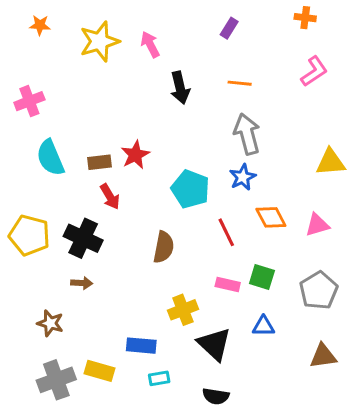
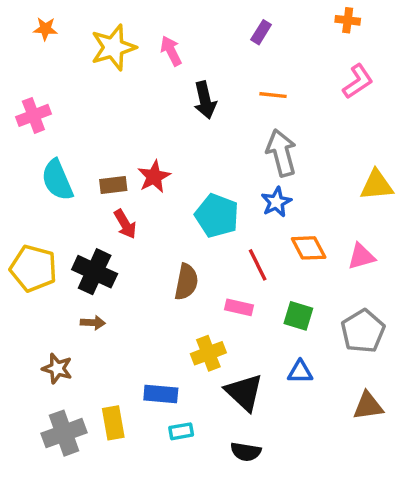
pink rectangle: (228, 284) -> (239, 307), moved
yellow rectangle: (100, 371) -> (113, 423), turned 64

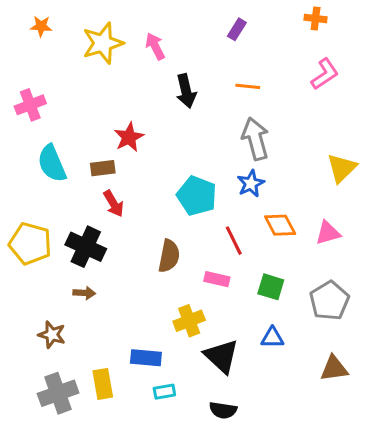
red star: (154, 177) -> (129, 137), moved
yellow triangle: (377, 185) -> (342, 168), turned -40

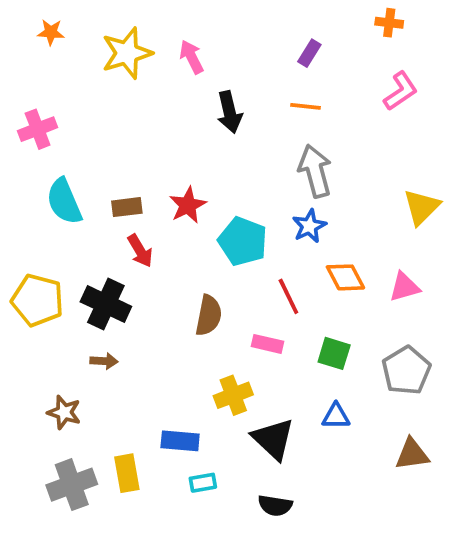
purple rectangle: (237, 29) -> (309, 53), moved
red star: (129, 137) -> (188, 205), moved

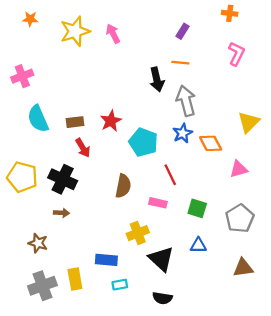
pink L-shape: (401, 91) -> (236, 54), turned -30
black arrow: (230, 112) -> (157, 79), moved
orange diamond: (345, 277) -> (211, 143), moved

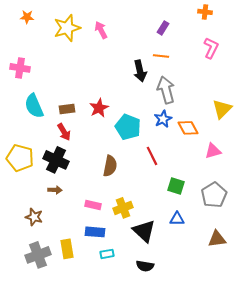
pink cross: (22, 76) -> (20, 68), turned 30
red arrow: (83, 148) -> (64, 132), moved
pink rectangle: (158, 203) -> (93, 205), moved

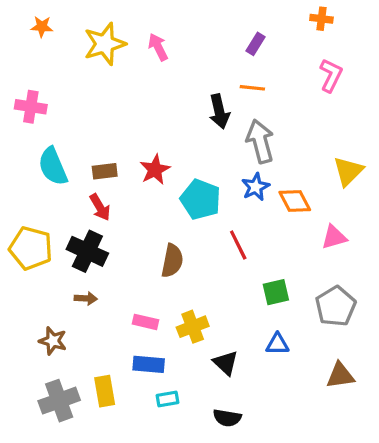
green square: (176, 186) -> (276, 292), turned -30
black triangle: (144, 231) -> (226, 363), size x0.7

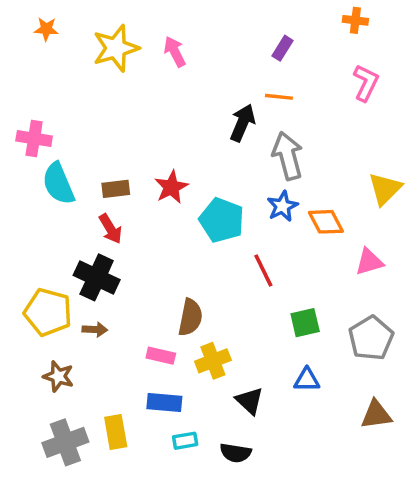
pink cross: (31, 107) -> (34, 138), moved
black arrow: (219, 111) -> (242, 123), turned -144
yellow pentagon: (31, 248) -> (48, 312), moved
brown semicircle: (172, 261) -> (190, 317), moved
black semicircle: (227, 418) -> (236, 453), moved

